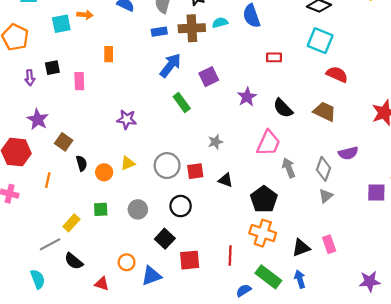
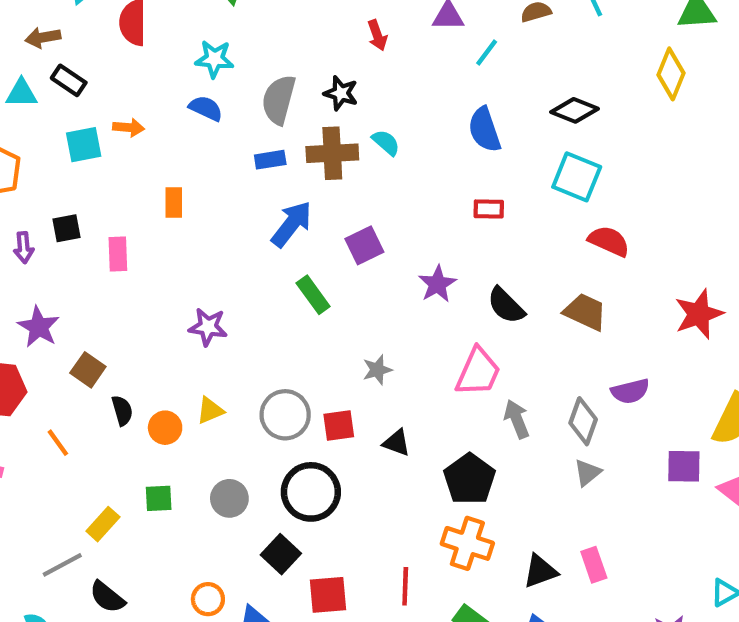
blue semicircle: (251, 16) -> (485, 130), moved
cyan semicircle: (220, 23) -> (386, 143), turned 56
orange line: (48, 180) -> (58, 443), turned -49
black circle: (181, 206) -> (311, 492), size x1.4

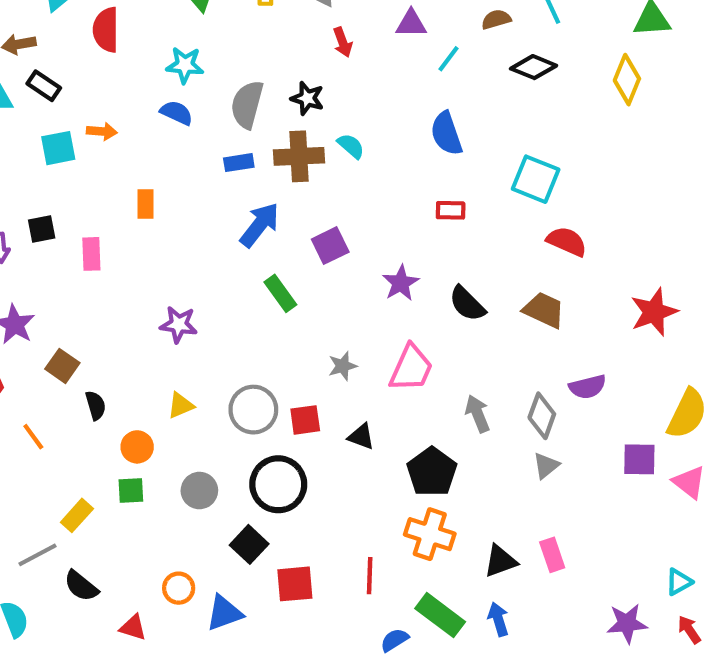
black diamond: (575, 110) -> (534, 67), moved
pink trapezoid: (478, 372) -> (411, 368), moved
orange circle: (165, 428) -> (137, 447), moved

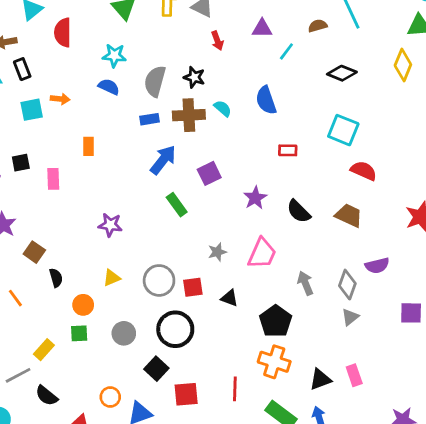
black diamond: (534, 67) -> (342, 73), moved
black rectangle: (44, 86) -> (22, 69), turned 35
blue semicircle: (446, 134) -> (266, 100), moved

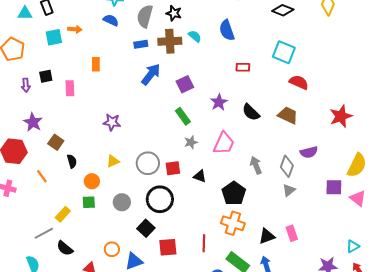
green rectangle: (177, 205) -> (183, 116), moved

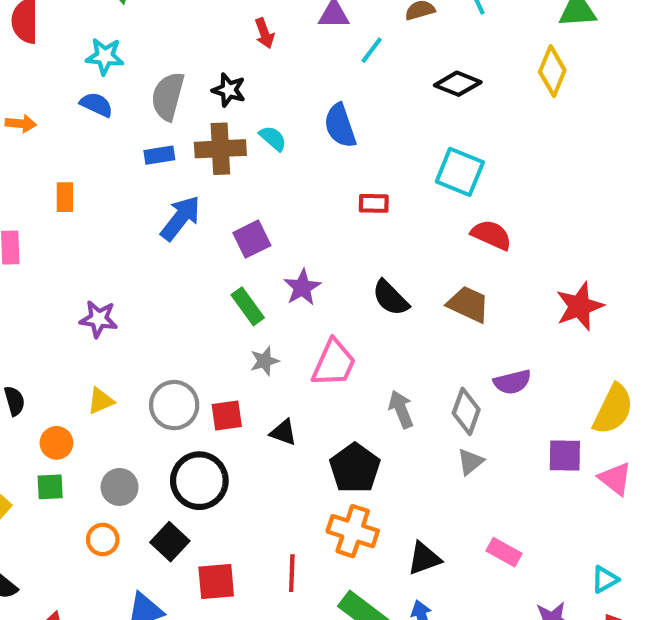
purple star: (219, 102) -> (302, 287), moved
pink rectangle: (292, 233) -> (504, 552), moved, turned -42
orange circle: (112, 249) -> (103, 540), moved

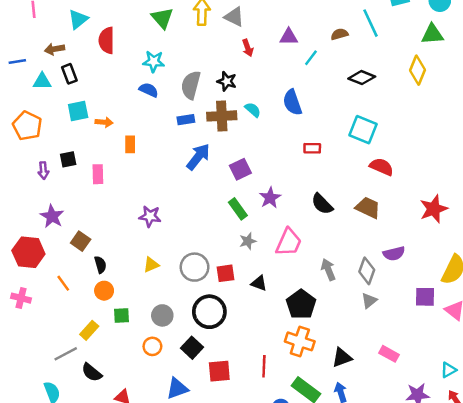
orange arrow: (21, 124) -> (104, 122), moved
orange circle: (57, 443) -> (104, 291), moved

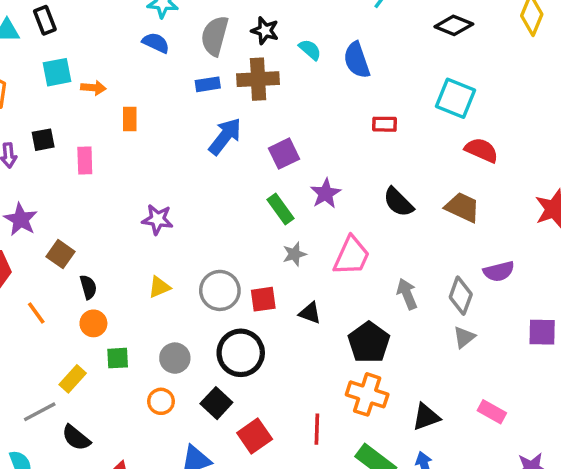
cyan semicircle: (253, 110) -> (310, 50), moved
red square: (219, 371) -> (255, 436), turned -30

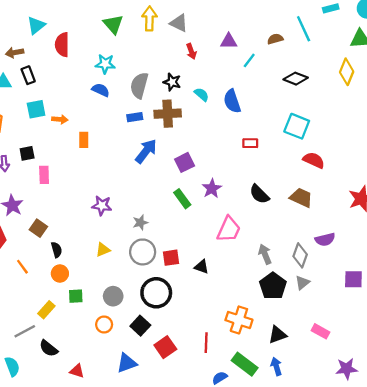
pink rectangle: (85, 161) -> (44, 175), moved
gray star: (294, 254) -> (140, 223), moved
black pentagon: (369, 342) -> (273, 286), moved

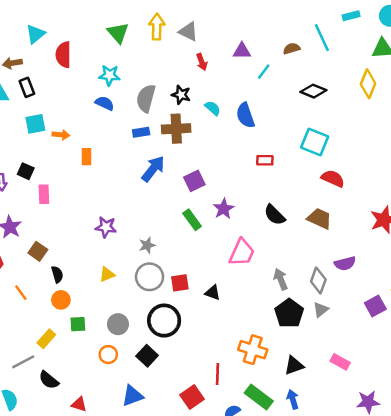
black square: (27, 153) -> (26, 171), turned 35
purple square: (353, 279) -> (375, 306), turned -30
red square: (165, 347) -> (192, 397), moved

